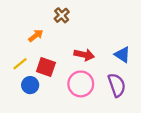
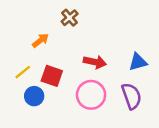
blue triangle: (122, 55) -> (138, 62), turned -48

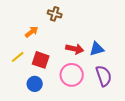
brown cross: (70, 18) -> (55, 14), turned -32
blue triangle: (138, 62) -> (97, 49), moved
blue circle: (34, 96) -> (35, 84), moved

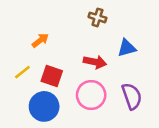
brown cross: (55, 14) -> (97, 17), moved
blue triangle: (97, 49) -> (127, 48), moved
blue circle: (35, 84) -> (44, 106), size x1.5

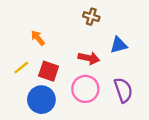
orange arrow: (40, 40) -> (38, 38), turned -91

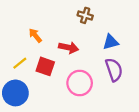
red arrow: (89, 58) -> (69, 48), moved
purple semicircle: (123, 90) -> (114, 70), moved
blue circle: (41, 100) -> (15, 93), moved

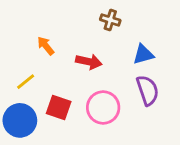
red square: (45, 66) -> (59, 107), moved

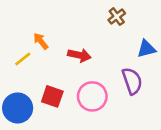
brown cross: (110, 20) -> (117, 17), moved, turned 36
blue triangle: (143, 54) -> (146, 49), moved
yellow line: (26, 82) -> (23, 59), moved

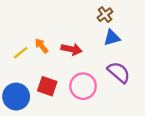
orange arrow: (41, 41) -> (41, 46), moved
blue triangle: (146, 49) -> (112, 38), moved
purple semicircle: (132, 81) -> (119, 72), turned -30

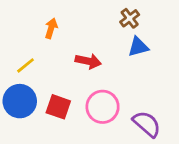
orange arrow: (41, 46) -> (51, 28), moved, turned 56
purple semicircle: (119, 72) -> (147, 124), moved
blue circle: (16, 97) -> (20, 101), moved

